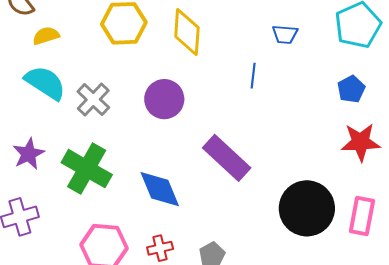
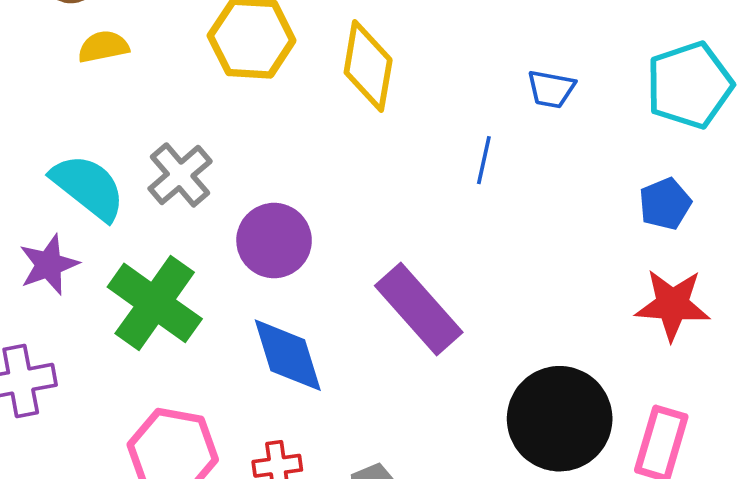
cyan semicircle: (45, 83) -> (88, 187), moved
purple circle: (164, 99) -> (274, 241), moved

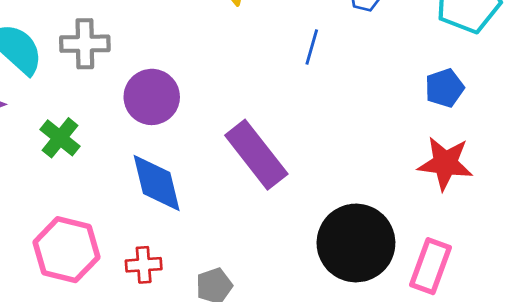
gray cross: (180, 175) -> (85, 44), turned 36
green cross: (155, 303) -> (60, 138), size x0.6

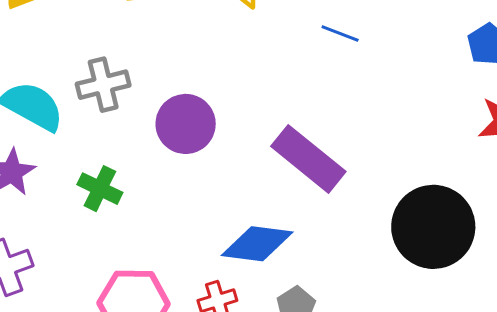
blue line: (312, 47) -> (340, 33), turned -72
blue diamond: (157, 183) -> (257, 244), moved, turned -56

